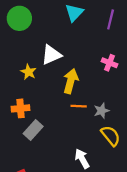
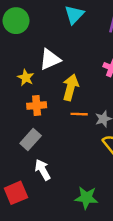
orange cross: (21, 108) -> (37, 106), moved
white arrow: (82, 159) -> (43, 170), moved

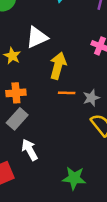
orange cross: (37, 106) -> (16, 93), moved

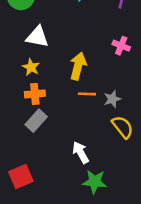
white triangle: (37, 37) -> (37, 37), moved, turned 35
yellow star: (12, 56) -> (31, 67), moved
white arrow: (30, 150) -> (81, 152), moved

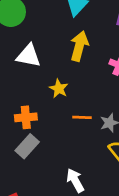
yellow arrow: (78, 66) -> (79, 46), moved
yellow star: (31, 67) -> (59, 89), moved

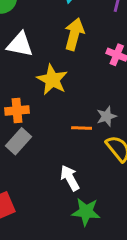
yellow star: (59, 89) -> (52, 80), size x1.5
orange line: (82, 117) -> (82, 128), moved

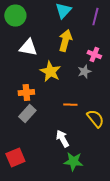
gray star: (107, 116) -> (84, 72), moved

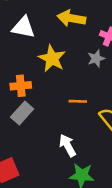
yellow arrow: (65, 41) -> (71, 18), turned -95

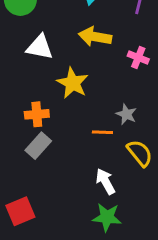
gray star: (96, 58) -> (126, 114), moved, turned -30
white arrow: (67, 145) -> (105, 181), moved

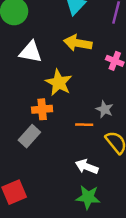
orange cross: (37, 114) -> (42, 109), moved
white arrow: (105, 181) -> (87, 167), turned -40

